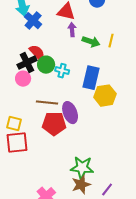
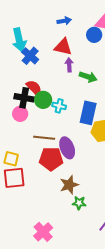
black cross: (27, 63) -> (24, 98), turned 36
green star: (82, 168) -> (79, 203), size x0.6
brown star: (81, 185) -> (69, 185), moved

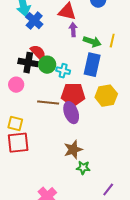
blue rectangle: (88, 113) -> (92, 65), moved
pink circle: (20, 114) -> (16, 85), moved
red pentagon: (51, 159) -> (73, 95), moved

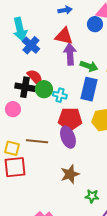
purple arrow: (73, 30) -> (70, 54), size x1.5
brown line: (48, 103) -> (37, 141), moved
green star: (83, 168) -> (92, 196), moved

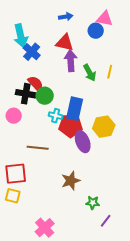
green arrow: (89, 66) -> (90, 73), turned 42
blue rectangle: (89, 89) -> (75, 109), moved
cyan cross: (60, 95) -> (56, 116), moved
purple ellipse: (68, 137) -> (83, 142), moved
yellow square: (12, 148) -> (13, 196), moved

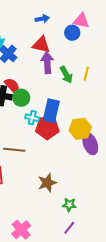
purple ellipse: (83, 142) -> (90, 144), moved
purple line: (106, 221) -> (69, 228), moved

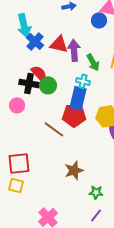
red triangle: (41, 45) -> (59, 44), moved
cyan cross: (32, 118) -> (83, 81), moved
brown line: (14, 150) -> (54, 129), moved, turned 30

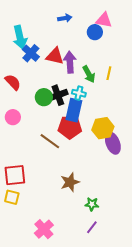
red semicircle: (39, 73) -> (13, 82), moved
black cross: (29, 83) -> (58, 95), moved, turned -30

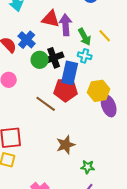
blue cross: (31, 53) -> (27, 40), moved
yellow line: (109, 73) -> (105, 36), turned -56
cyan cross: (79, 93) -> (85, 56), moved

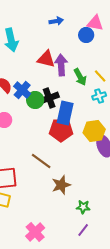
blue cross: (27, 40) -> (22, 90), moved
cyan cross: (85, 56) -> (99, 96), moved, turned -32
brown line: (46, 104) -> (41, 161), moved

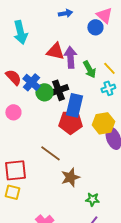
pink triangle: (95, 23) -> (104, 15), turned 30

